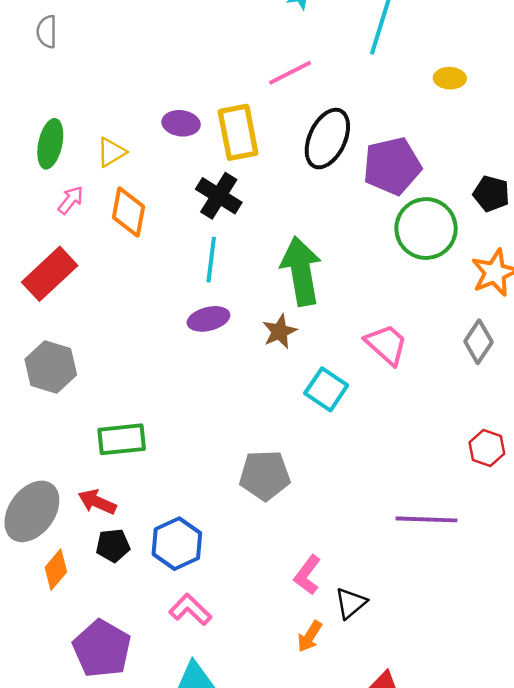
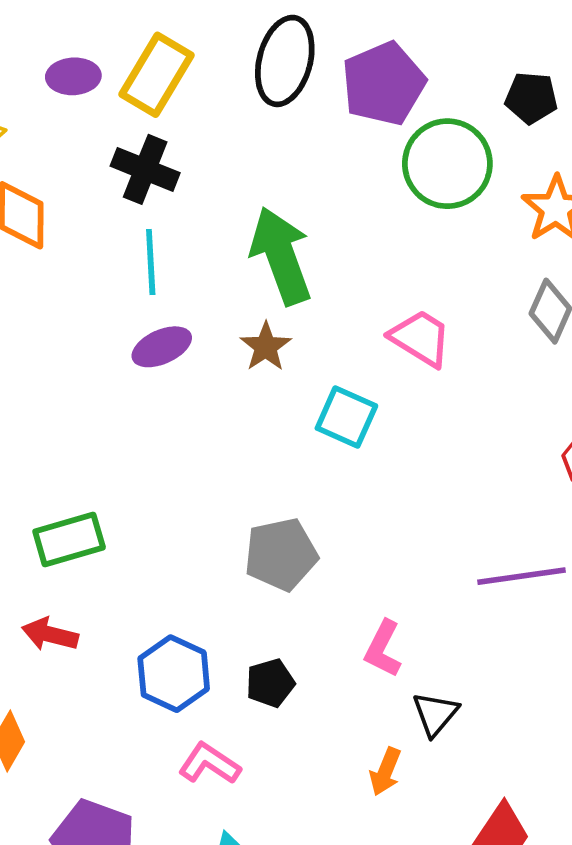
yellow rectangle: (238, 132) -> (157, 75), turned 52
black pentagon: (113, 545) -> (270, 683), moved
pink L-shape: (307, 575) -> (383, 649), moved

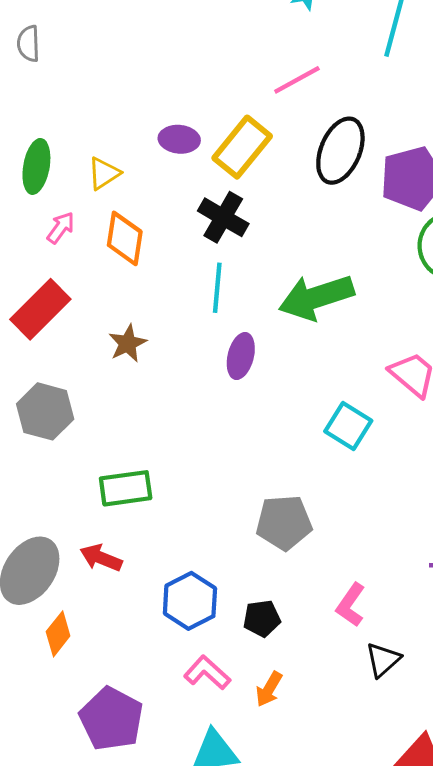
green arrow: (281, 256) -> (316, 297), turned -96
purple ellipse: (162, 347) -> (241, 356), moved, turned -60
brown star: (266, 347) -> (128, 343), moved
orange arrow: (385, 772) -> (269, 689), moved

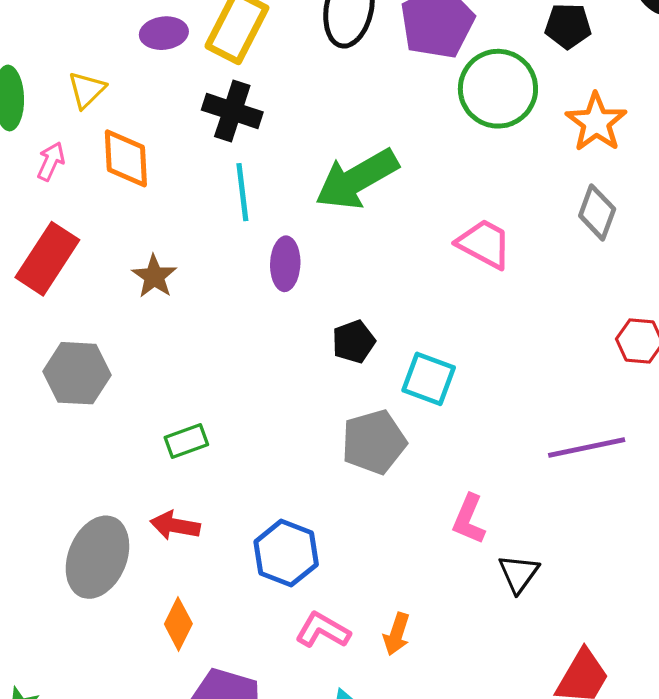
cyan square: (348, 426) -> (429, 379), moved
green rectangle: (126, 488) -> (186, 441), size x0.7
black pentagon: (262, 619) -> (354, 342), moved
orange diamond: (58, 634) -> (178, 624), moved

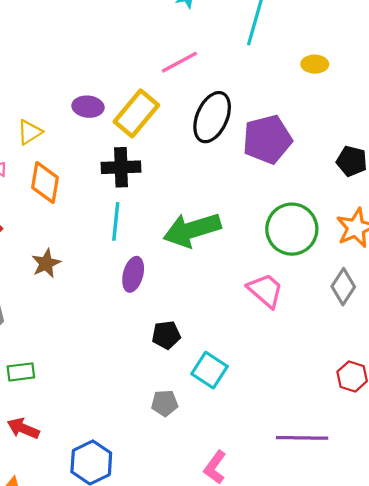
green circle: (498, 89) -> (292, 229), moved
black cross: (232, 111) -> (121, 167), turned -33
green rectangle: (186, 441) -> (21, 372), moved
gray pentagon: (374, 442) -> (165, 403), size x0.6

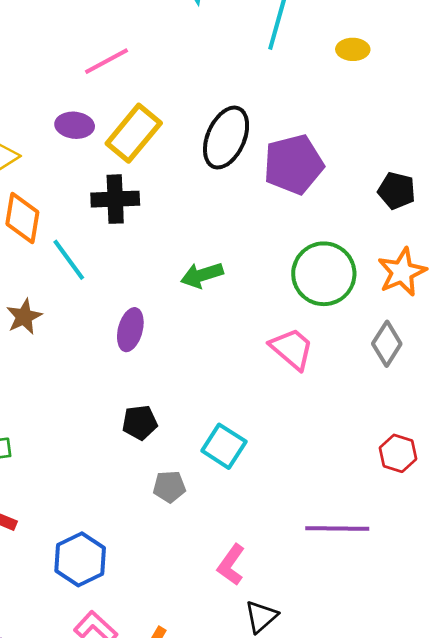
pink line: (179, 62) -> (106, 61), moved
yellow ellipse: (315, 64) -> (353, 49), moved
cyan line: (116, 221) -> (69, 260), moved, turned -42
green arrow: (192, 230) -> (202, 275), size x0.6
black pentagon: (166, 335) -> (140, 423), moved

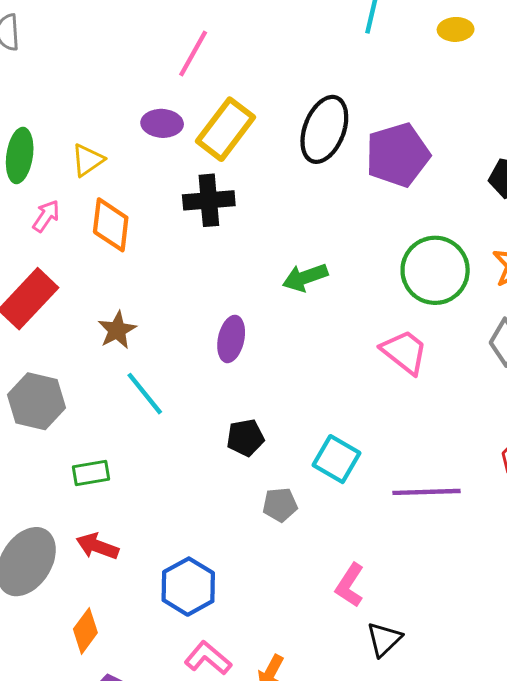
pink line: (106, 61) -> (193, 54), turned -30
cyan line: (69, 260) -> (145, 394), moved
purple line: (337, 529) -> (427, 492), moved

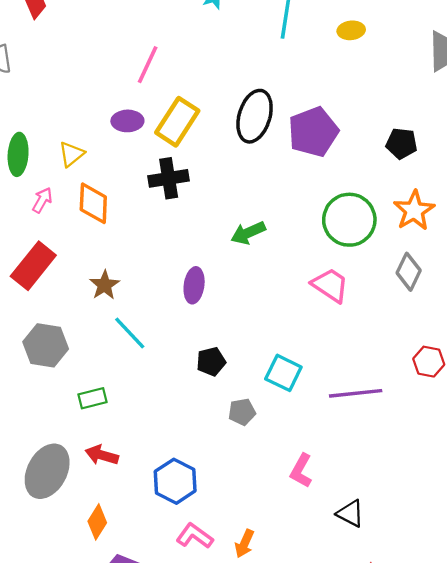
black triangle: (384, 639) -> (350, 513), moved, turned -44

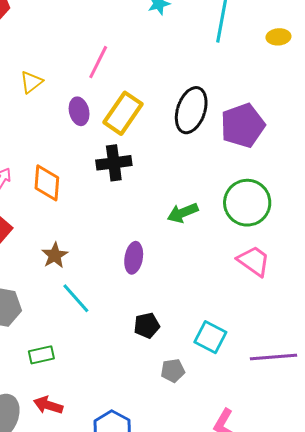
purple ellipse: (127, 121) -> (79, 111), turned 76
yellow triangle: (71, 154) -> (31, 82), moved
green circle: (349, 220) -> (247, 203), moved

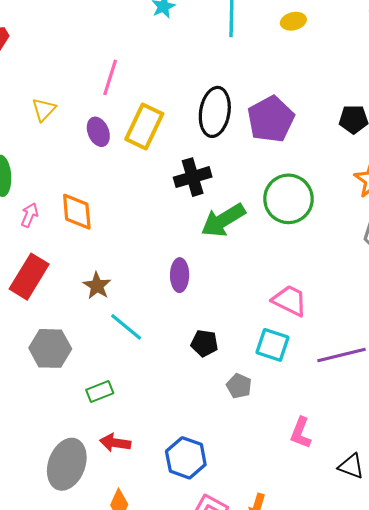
black cross: (114, 163) -> (193, 177), moved
green arrow: (183, 213) -> (223, 220), size x1.4
pink trapezoid: (254, 261) -> (290, 301), moved
black pentagon: (147, 325) -> (204, 343), turned 30
gray pentagon: (173, 371) -> (239, 386), turned -30

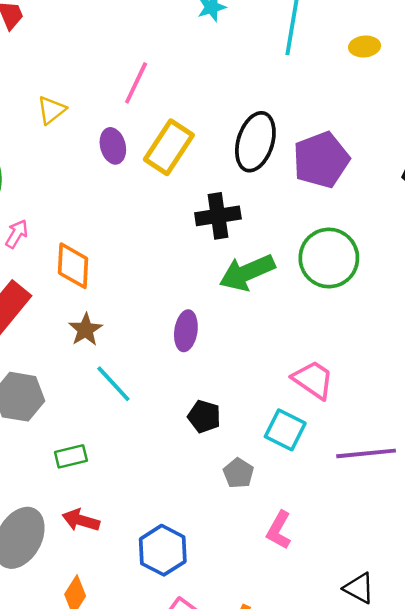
orange diamond: (77, 212) -> (73, 266), moved
pink L-shape: (301, 433) -> (279, 530), moved

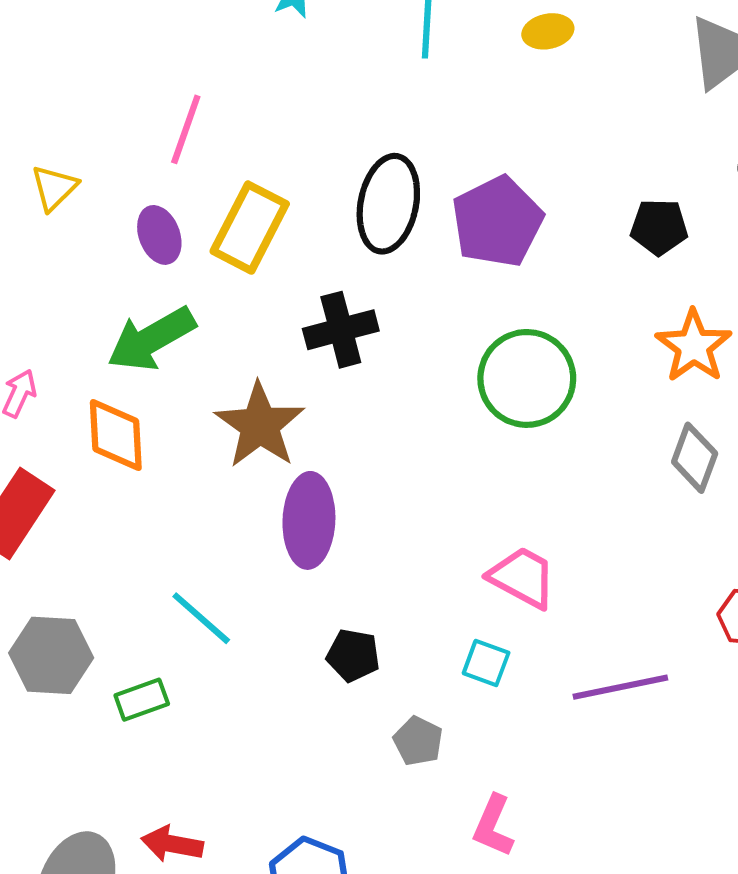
green arrow: (247, 273) -> (151, 339), moved
brown star: (85, 330) -> (260, 425), moved, size x1.6
purple ellipse: (186, 331) -> (309, 520), size x1.4
cyan square: (285, 430) -> (486, 663), size x0.7
green rectangle: (71, 456) -> (142, 700), moved

